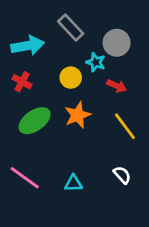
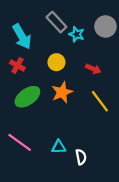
gray circle: (117, 43) -> (106, 26), moved
cyan arrow: (28, 46) -> (22, 37), turned 70
cyan star: (96, 62) -> (77, 34), moved
white semicircle: (122, 175) -> (81, 157), moved, turned 32

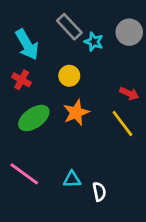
red arrow: (93, 69) -> (129, 93), moved

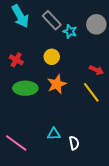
cyan arrow: (27, 44) -> (20, 16), moved
green ellipse: (34, 118) -> (25, 88), turned 35
pink line: (24, 174) -> (16, 143), moved

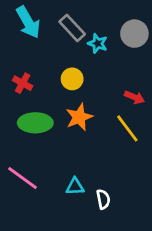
pink line: (16, 143) -> (23, 178), moved

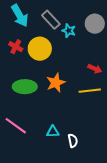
yellow circle: (72, 79) -> (40, 49), moved, size x1.5
red cross: (23, 83) -> (16, 47), moved
yellow line: (127, 128) -> (90, 91), turned -60

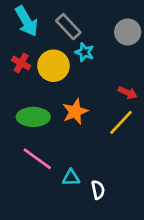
cyan star: (69, 31) -> (84, 52), moved
yellow line: (90, 91) -> (121, 122), turned -40
pink line: (16, 126) -> (37, 159), moved

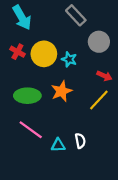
gray rectangle: (68, 27) -> (76, 15), moved
gray circle: (128, 32) -> (99, 42), moved
cyan star: (84, 52) -> (69, 59), moved
white semicircle: (98, 190) -> (80, 141), moved

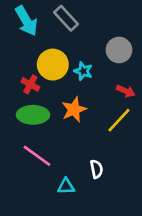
gray rectangle: (76, 15) -> (66, 18), moved
red cross: (17, 52) -> (30, 84), moved
cyan triangle: (58, 145) -> (66, 186), moved

